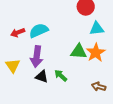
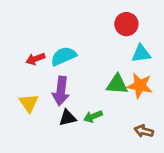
orange star: (96, 53) -> (140, 86), turned -30
green arrow: (61, 76) -> (93, 116), turned -64
black triangle: (42, 77) -> (68, 118), turned -32

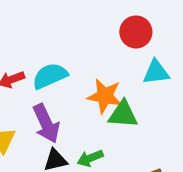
orange star: (140, 86) -> (105, 96), moved
purple arrow: (61, 91) -> (46, 123), turned -32

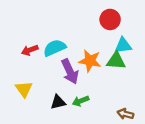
green triangle: (123, 114) -> (116, 61), moved
purple arrow: (46, 123) -> (70, 71), moved

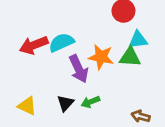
red arrow: (30, 50) -> (34, 45), size x1.5
yellow triangle: (24, 89) -> (27, 106), moved, turned -30
black triangle: (58, 102) -> (65, 103), turned -35

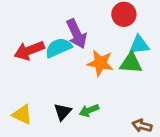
purple arrow: (79, 69) -> (77, 34), moved

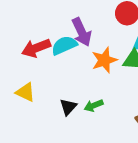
orange star: (100, 63) -> (104, 60), turned -30
yellow triangle: (22, 115) -> (25, 92), moved

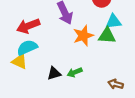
cyan semicircle: (64, 45) -> (27, 47), moved
black triangle: (68, 107) -> (54, 73), turned 32

